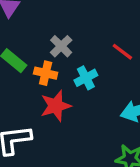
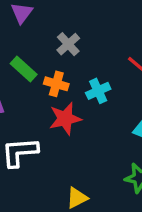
gray cross: (61, 46) -> (68, 44), moved

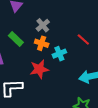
orange cross: (56, 84) -> (42, 43), moved

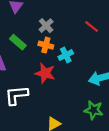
red line: (83, 39) -> (92, 26), moved
red star: (39, 69) -> (45, 73), turned 30

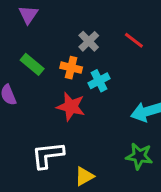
gray cross: (46, 26) -> (89, 41), moved
white L-shape: (16, 95) -> (48, 155), moved

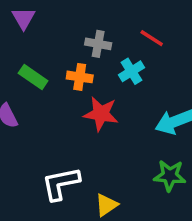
gray cross: (89, 41) -> (98, 44), turned -30
cyan cross: (99, 81) -> (131, 71), moved
red star: (71, 107) -> (101, 114), moved

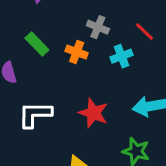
red star: (101, 114) -> (93, 113), moved
white L-shape: (61, 184) -> (35, 114), moved

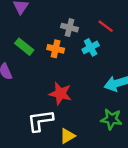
red star: (93, 113) -> (60, 94), moved
white L-shape: (35, 114) -> (40, 121), moved

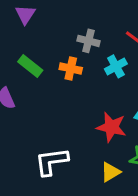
red star: (60, 94) -> (111, 127), moved
yellow triangle: (67, 136) -> (110, 172), moved

